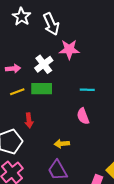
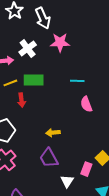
white cross: (44, 64) -> (28, 48), moved
pink semicircle: (83, 116) -> (86, 104), moved
red arrow: (29, 120) -> (21, 100), moved

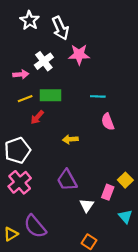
red arrow: (21, 100) -> (37, 117), turned 48
yellow arrow: (53, 133) -> (70, 139), moved

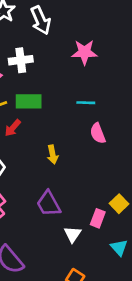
pink star: (79, 55) -> (84, 52), moved
white cross: (44, 61) -> (21, 60), turned 30
yellow arrow: (70, 139) -> (53, 155), turned -96

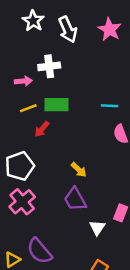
pink star: (84, 52) -> (110, 29), moved, turned 30
yellow arrow: (53, 155) -> (79, 170), moved, turned -35

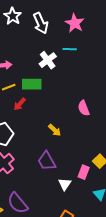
white cross: (49, 66) -> (48, 60), moved, turned -30
cyan line: (110, 106) -> (70, 49), moved
yellow arrow: (79, 170) -> (55, 130), moved

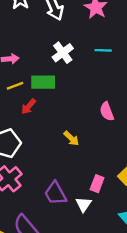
cyan line: (70, 49) -> (103, 50), moved
purple trapezoid: (47, 161) -> (55, 193), moved
pink rectangle: (84, 172) -> (97, 184), moved

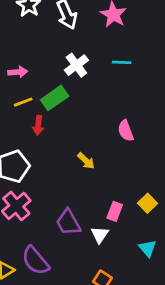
green rectangle: (43, 82) -> (55, 98), turned -35
red arrow: (28, 107) -> (38, 125), turned -35

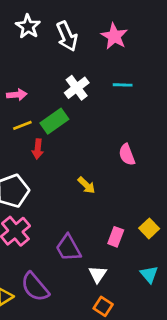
white triangle: (100, 235) -> (98, 274), moved

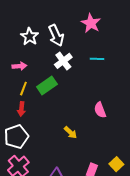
white star: (28, 26) -> (30, 36), moved
white arrow: (67, 36) -> (56, 35), moved
yellow line: (22, 125) -> (23, 89), turned -48
red arrow: (38, 149) -> (21, 109), moved

